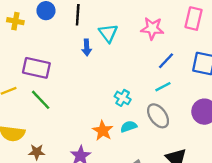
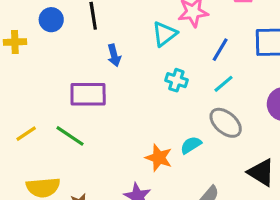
cyan triangle: (108, 33) -> (165, 34), moved, turned 42
purple rectangle: (36, 68) -> (88, 94), moved
cyan cross: (123, 98) -> (176, 80), moved

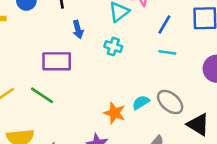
cyan cross: (176, 80) -> (113, 47), moved
cyan line: (224, 84) -> (167, 52), turned 48
gray ellipse: (226, 123) -> (170, 102), moved

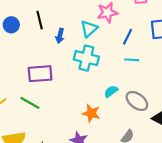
blue arrow: (78, 29) -> (60, 36), moved, turned 32
cyan cross: (113, 47) -> (86, 58), size x1.6
cyan semicircle: (141, 102) -> (111, 91), moved

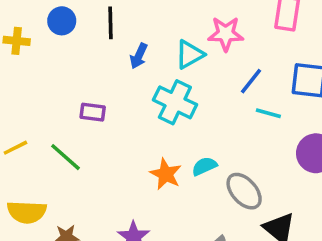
cyan line: (132, 60) -> (268, 113), moved
purple rectangle: (40, 74) -> (93, 112), size x0.6
orange star: (91, 113) -> (166, 174), moved

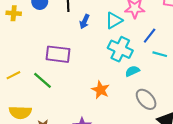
cyan cross: (175, 102) -> (120, 49), moved
purple rectangle: (93, 112) -> (58, 54), size x1.6
cyan semicircle: (204, 166) -> (132, 71), moved

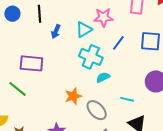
cyan line: (160, 54) -> (127, 99), moved
orange star: (101, 90) -> (73, 96), turned 30
gray ellipse: (146, 99) -> (97, 110), moved

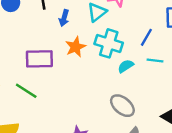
blue line: (118, 43) -> (146, 37), moved
orange star: (73, 96) -> (76, 47), moved
cyan line: (127, 99) -> (155, 61), moved

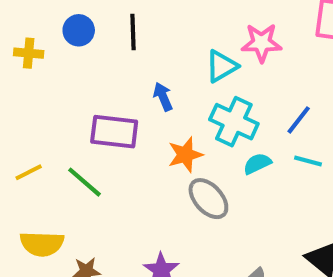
blue arrow: (64, 18) -> (163, 97), moved, turned 133
orange star: (76, 47) -> (185, 155), moved
gray ellipse: (122, 106) -> (208, 199), moved

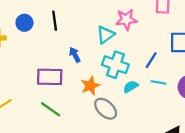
green line: (84, 182) -> (51, 109), moved

